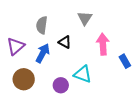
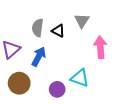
black triangle: (65, 42) -> (58, 31), moved

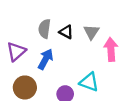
gray triangle: (82, 21) -> (91, 32), moved

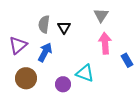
black triangle: (66, 32) -> (64, 27), turned 32
gray triangle: (91, 32) -> (101, 15), moved

